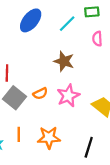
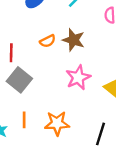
orange semicircle: (40, 93) -> (48, 41), moved

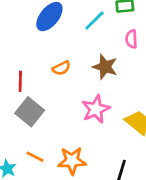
brown star: (73, 40) -> (105, 67), moved
orange line: (24, 120) -> (35, 157), turned -63

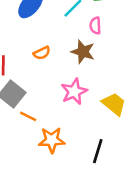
pink semicircle: (131, 39) -> (95, 26), moved
orange line: (35, 157) -> (28, 116), moved

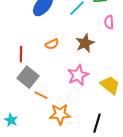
pink semicircle: (95, 26) -> (109, 22), moved
brown star: (83, 52) -> (85, 43), turned 30

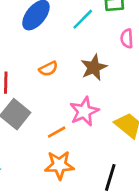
orange line: (41, 95) -> (57, 132), moved, turned -56

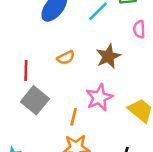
orange line: (57, 132) -> (74, 117), turned -48

